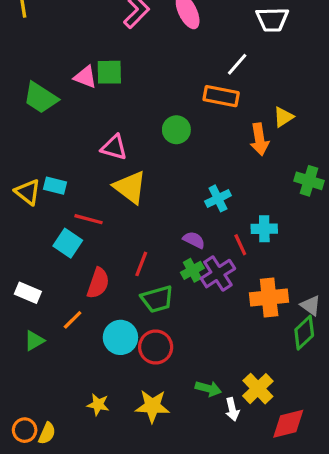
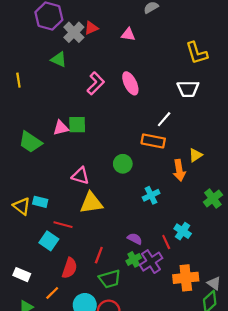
pink triangle: (85, 77) -> (61, 128), turned -35
green cross: (309, 181) -> (213, 199), turned 36
yellow triangle: (130, 187) -> (91, 203), turned -45
cyan cross: (218, 198) -> (151, 195), moved
cyan cross: (264, 229) -> (183, 231), turned 35

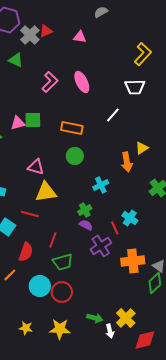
yellow L-shape: (197, 53) -> (143, 54), turned -120
orange rectangle: (153, 141) -> (72, 128), moved
red line: (63, 225) -> (30, 214), moved
green cross: (134, 259) -> (85, 210), moved

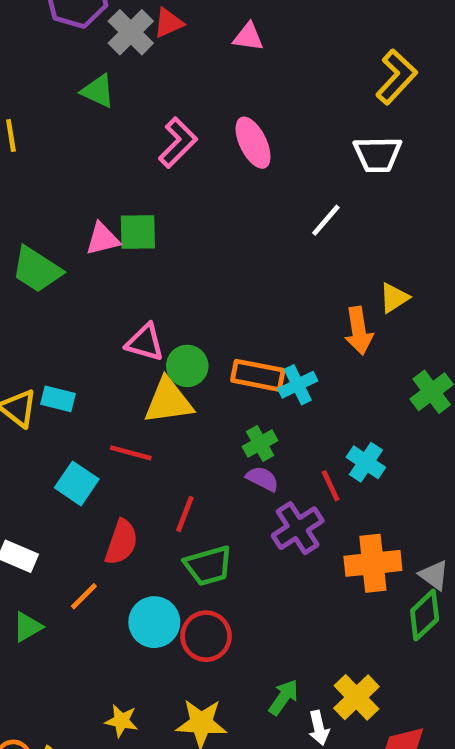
orange rectangle: (72, 128) -> (258, 375), moved
green circle: (75, 156) -> (187, 366), moved
green arrow: (95, 318) -> (284, 697), turned -70

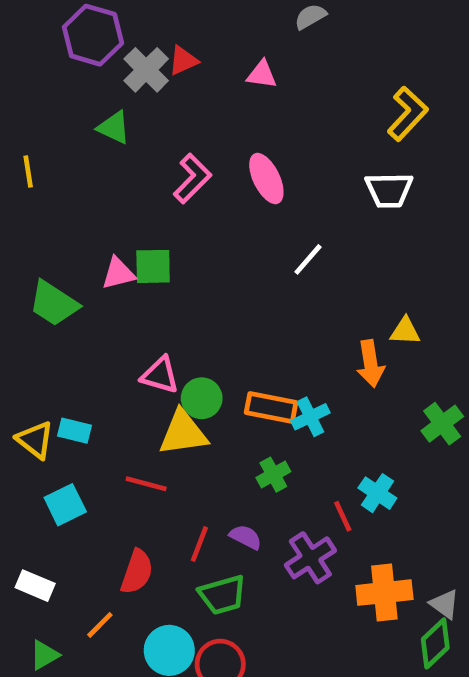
white line: (326, 220) -> (308, 259), moved
yellow triangle: (394, 298) -> (405, 331), turned 36
purple semicircle: (262, 479) -> (246, 537), moved
cyan square: (77, 483) -> (65, 505), moved, turned 30

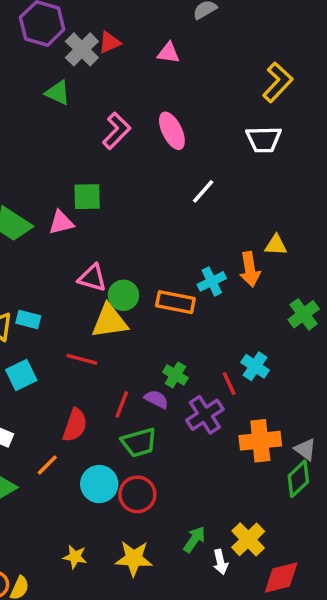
pink triangle: (118, 273) -> (61, 223), moved
cyan cross: (310, 417) -> (212, 281), moved
green cross: (273, 475) -> (175, 375), moved, turned -30

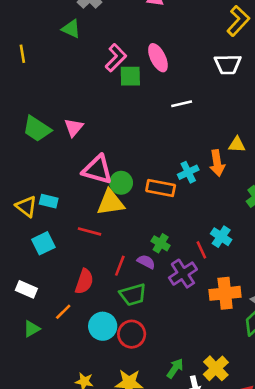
white line: (203, 191) -> (182, 104), turned 36
green square: (87, 197) -> (130, 76), moved
pink triangle: (61, 223) -> (74, 127), turned -36
pink triangle: (92, 278) -> (97, 170), size x1.4

